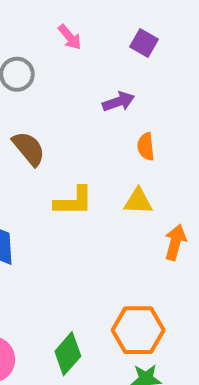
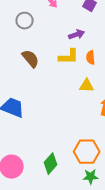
yellow L-shape: (74, 201) -> (69, 57), moved

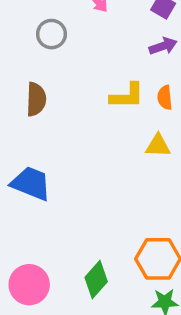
purple arrow: (77, 35) -> (163, 46), moved
brown semicircle: (31, 59) -> (36, 99), moved, turned 42

